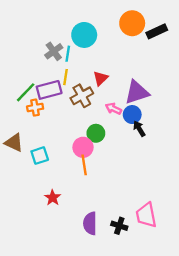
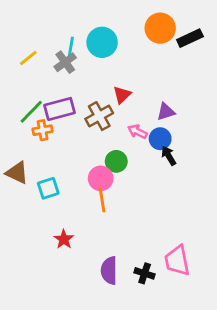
cyan line: (68, 54) -> (71, 47), moved
yellow line: (65, 77) -> (28, 58), moved, turned 42
purple triangle: (137, 92) -> (166, 112), size x0.6

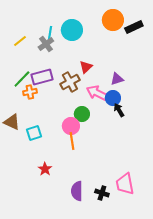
pink arrow: (137, 132) -> (97, 93), size x1.5

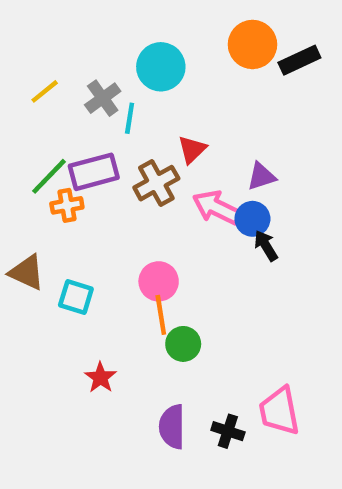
cyan line: (50, 33) -> (130, 118), moved
green circle: (82, 114) -> (183, 344), moved
cyan square: (34, 133) -> (76, 297), turned 35

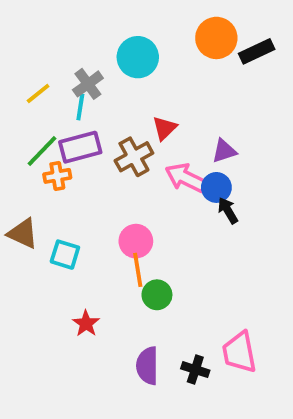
yellow line: (45, 91) -> (38, 94), moved
cyan line: (130, 118) -> (80, 107), moved

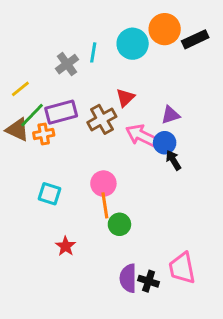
cyan circle: (138, 57) -> (133, 44), moved
yellow line: (38, 94) -> (20, 89), moved
cyan line: (80, 107) -> (93, 52), moved
brown triangle: (23, 233) -> (17, 130), moved
purple semicircle: (147, 366) -> (128, 278), moved

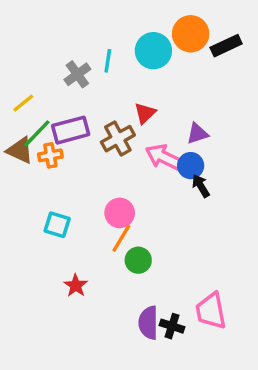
orange line: (105, 205) -> (121, 238), turned 40

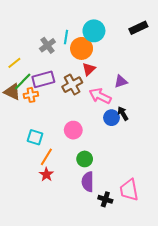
orange circle: (191, 34) -> (82, 48), moved
blue circle: (191, 166) -> (112, 118), moved
orange line: (121, 238) -> (46, 157), moved
purple semicircle: (148, 323) -> (88, 182), moved

